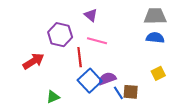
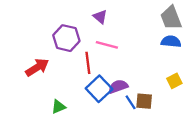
gray trapezoid: (155, 16) -> (171, 18), turned -110

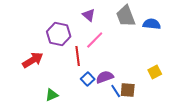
gray trapezoid: (171, 18) -> (126, 16), moved
blue semicircle: (171, 41) -> (152, 24), moved
pink line: (107, 45) -> (95, 40), turned -60
blue square: (99, 89) -> (88, 79), size x0.6

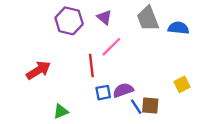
purple hexagon: (59, 34) -> (69, 21), moved
blue square: (88, 79) -> (103, 93), turned 32

